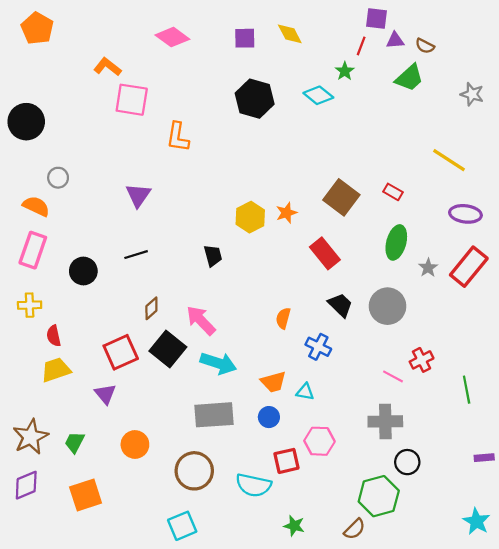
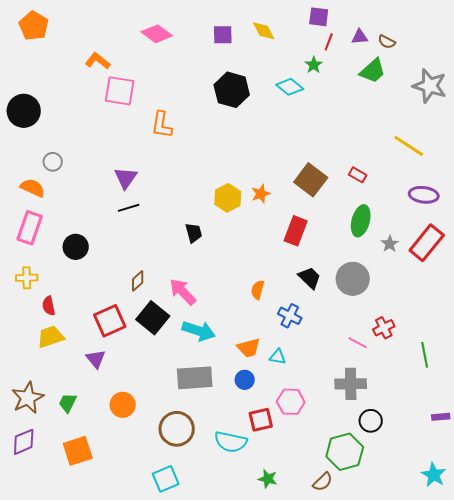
purple square: (377, 18) -> (319, 17), moved
gray star: (472, 94) -> (430, 86), size x1.6
red rectangle: (325, 253) -> (296, 231), turned 60
black line: (136, 255) -> (129, 208), moved

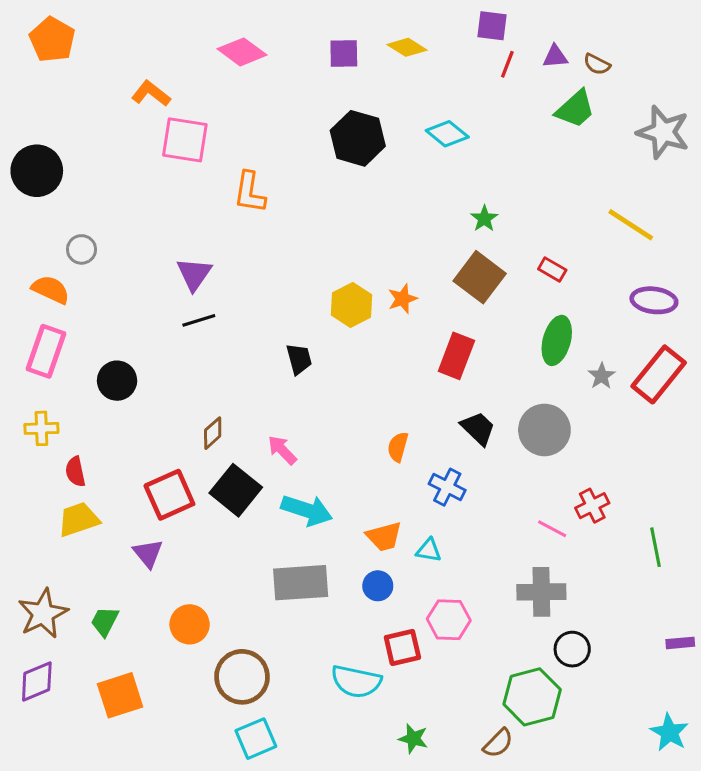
yellow diamond: (264, 31) -> (407, 47), turned -30
green star: (314, 65) -> (484, 219), moved
pink arrow: (183, 292) -> (282, 450), size x0.7
brown circle: (177, 429) -> (242, 677), moved

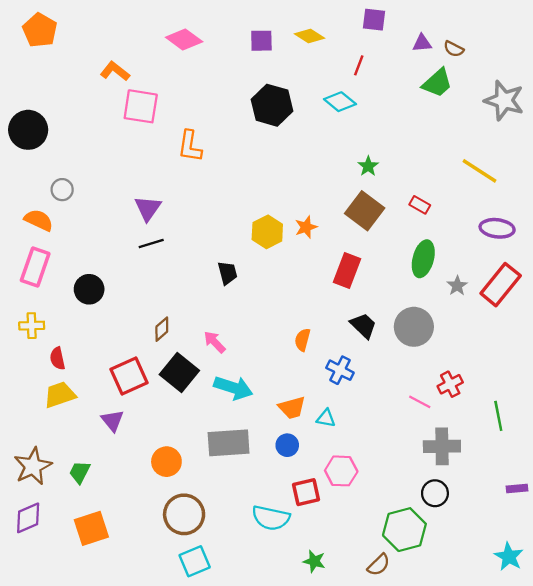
red line: (507, 64) -> (359, 65), moved
gray cross: (541, 592) -> (442, 446), moved
orange circle: (190, 624) -> (166, 462), moved

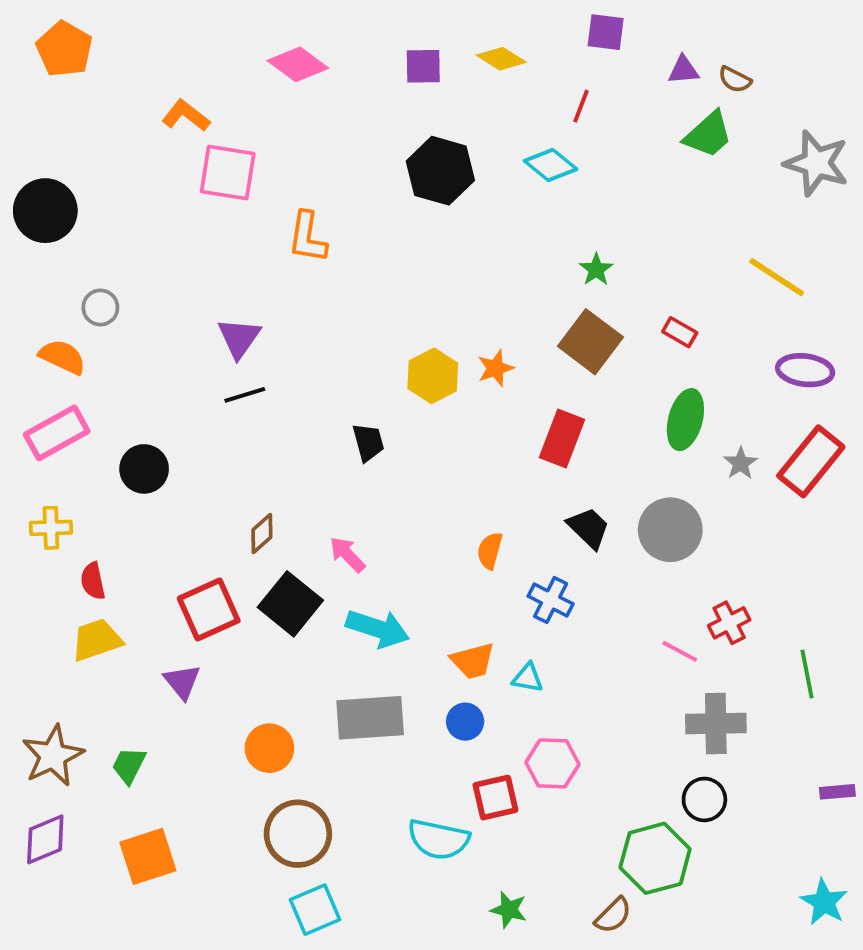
pink rectangle: (35, 267) -> (57, 433), turned 42

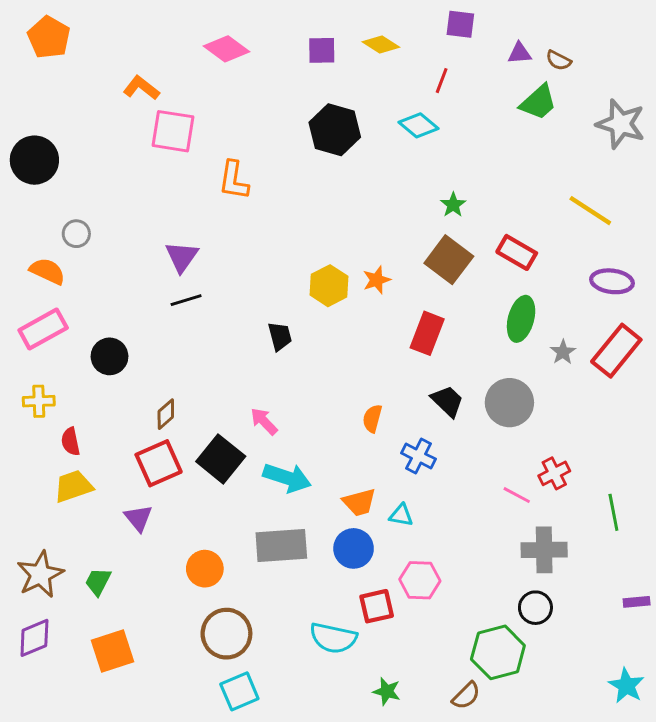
red rectangle: (680, 332) -> (517, 252), size x1.5
brown diamond: (262, 534) -> (166, 414), moved
blue circle: (465, 722) -> (354, 548), size x1.4

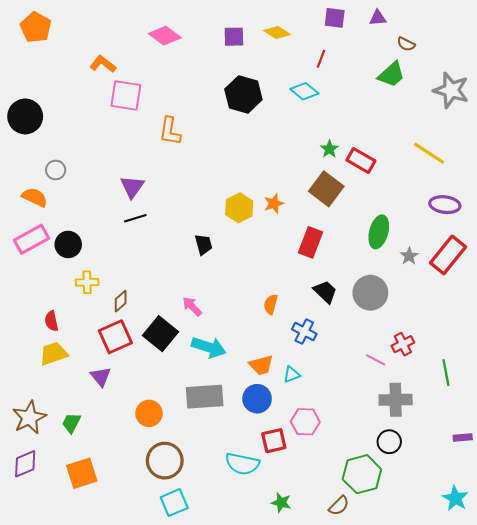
purple triangle: (520, 53) -> (378, 18), moved
red rectangle: (517, 252) -> (361, 161), moved
black circle: (110, 356) -> (68, 244), moved
yellow cross: (39, 401) -> (87, 282), moved
cyan triangle: (401, 515) -> (292, 375), turned -30

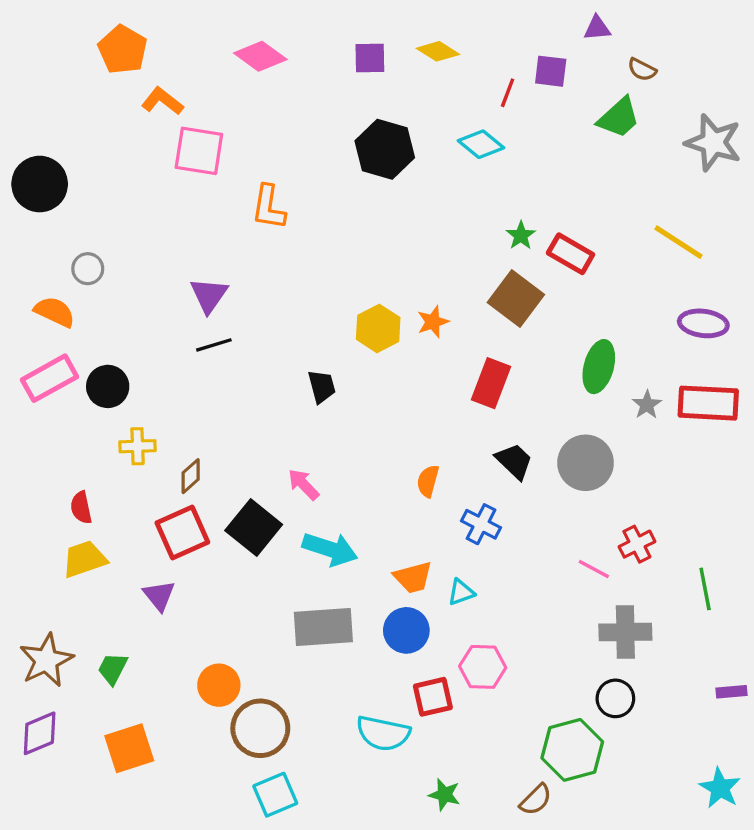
purple square: (335, 18) -> (551, 71), moved
orange pentagon: (36, 27) -> (123, 50), moved
red rectangle: (448, 255) -> (708, 403), turned 54
orange circle: (149, 413) -> (219, 685), moved

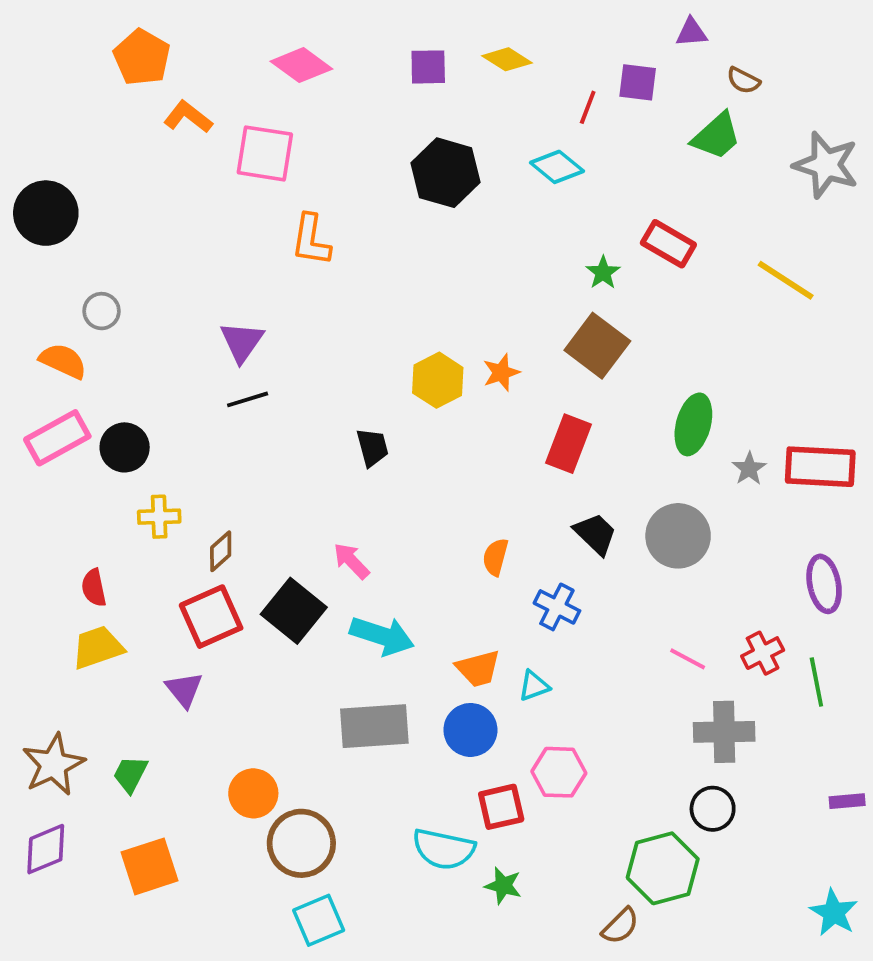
pink square: (199, 151) -> (265, 153), moved
red rectangle: (571, 254) -> (668, 244), moved
purple ellipse: (703, 323) -> (824, 584), moved, turned 72
red cross: (637, 544) -> (763, 653), moved
green star: (445, 795) -> (503, 886), moved

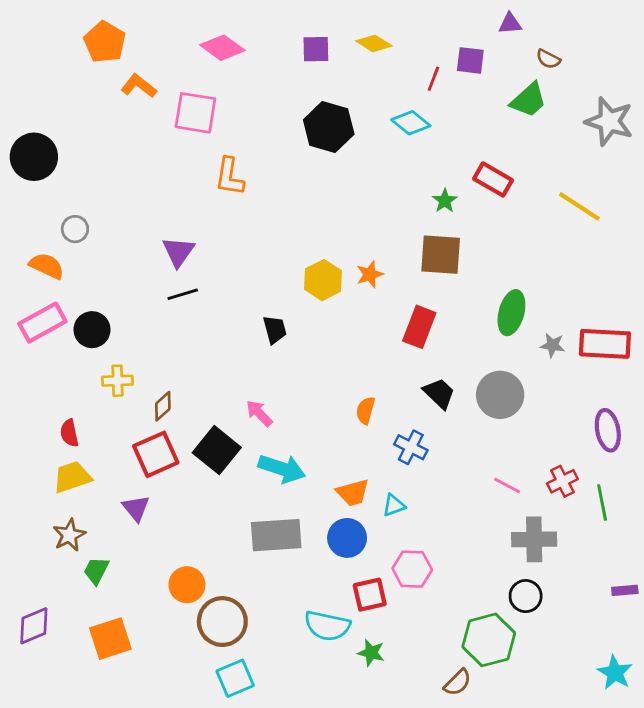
brown square: (597, 346) -> (441, 255), turned -33
gray star: (749, 469) -> (553, 345), turned -30
brown star: (53, 765) -> (69, 535), moved, size x0.7

